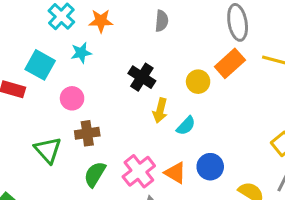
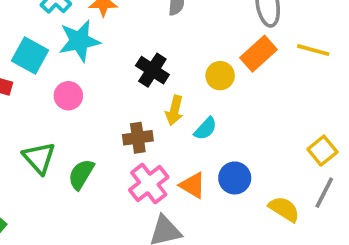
cyan star: (81, 53) -> (79, 41), size x1.6
brown cross: (87, 133) -> (138, 138), moved
green semicircle: (95, 174) -> (81, 174), moved

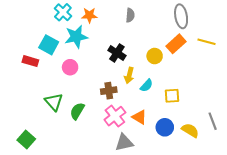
yellow square: (322, 151) -> (172, 96), moved, turned 35
blue circle: (235, 178) -> (165, 127), moved
gray line: (324, 193) -> (213, 121), turned -48

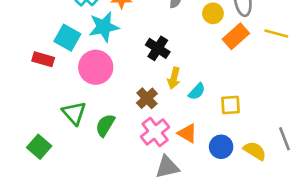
yellow circle: (155, 56) -> (213, 13), moved
pink circle: (70, 67) -> (96, 67), size x1.6
brown cross: (109, 91) -> (147, 98), turned -35
green square: (26, 140) -> (39, 147), moved

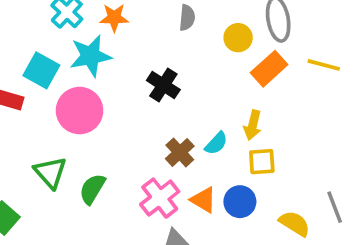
yellow arrow: (174, 78) -> (253, 125), moved
brown cross: (147, 98) -> (180, 152), moved
blue circle: (221, 147) -> (240, 202), moved

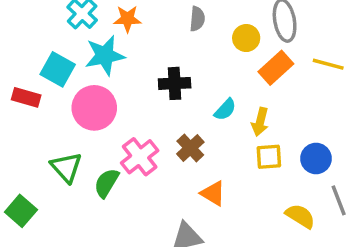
black cross: (163, 85) -> (175, 83), turned -36
cyan semicircle: (216, 143) -> (225, 110), moved
pink cross: (160, 198) -> (140, 157), moved
blue circle: (240, 202) -> (316, 158), moved

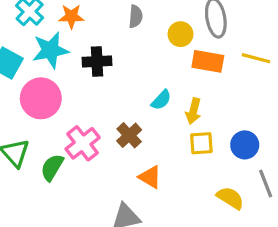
orange rectangle: (276, 68) -> (208, 61), turned 52
black cross: (175, 83) -> (97, 61), moved

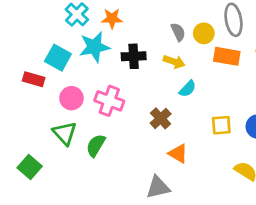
gray semicircle: (136, 16) -> (178, 32), moved, turned -30
pink circle: (41, 98) -> (71, 98), moved, size x0.7
yellow arrow: (193, 111) -> (174, 62), moved, turned -85
pink cross: (83, 143) -> (109, 101), moved, turned -32

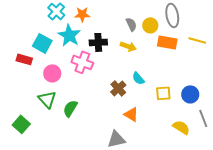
cyan star: (94, 47) -> (69, 35), turned -30
cyan semicircle: (188, 89) -> (138, 78), moved, turned 96
pink cross: (109, 101) -> (82, 62), moved

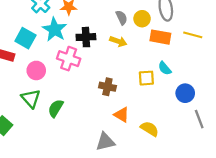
cyan semicircle: (138, 78) -> (165, 68), moved
brown cross: (118, 88) -> (107, 87), turned -35
yellow square: (163, 93) -> (146, 78), moved
yellow semicircle: (181, 127) -> (150, 129), moved

